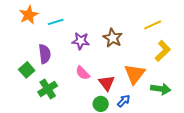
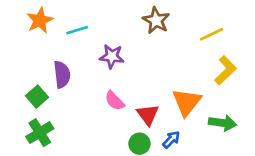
brown star: (113, 38) -> (156, 20), moved
green cross: (48, 89) -> (40, 133), moved

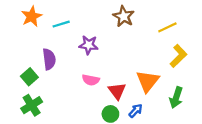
pink semicircle: (115, 101) -> (91, 80), turned -35
green arrow: (223, 123) -> (176, 98), turned 100

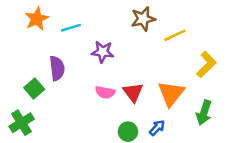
brown star: (124, 16) -> (143, 19), turned 30
yellow line: (167, 27) -> (175, 35), moved
red triangle: (117, 91) -> (133, 92), moved
green cross: (32, 105) -> (22, 123), moved

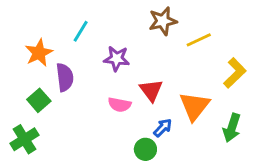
orange star: (37, 19) -> (39, 53), moved
cyan line: (71, 28) -> (81, 31), turned -42
red triangle: (133, 92) -> (151, 90), moved
blue arrow: (157, 128) -> (163, 128), moved

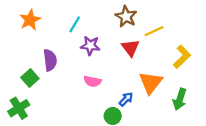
brown star: (163, 21) -> (126, 17), turned -30
cyan line: (81, 31) -> (75, 24), moved
orange star: (39, 53) -> (30, 20), moved
red triangle: (151, 90) -> (131, 48), moved

